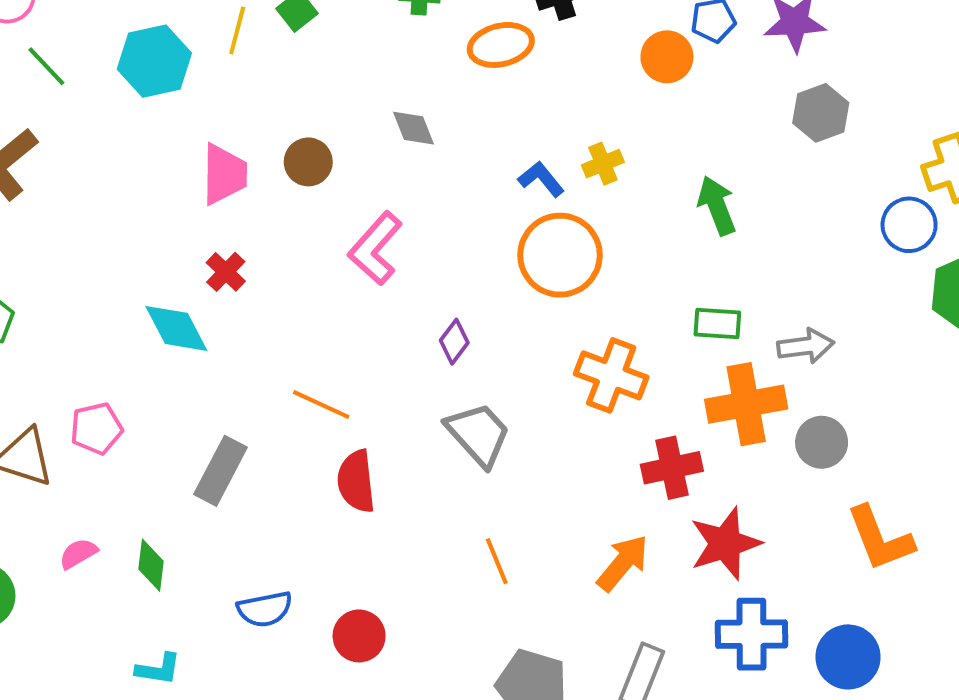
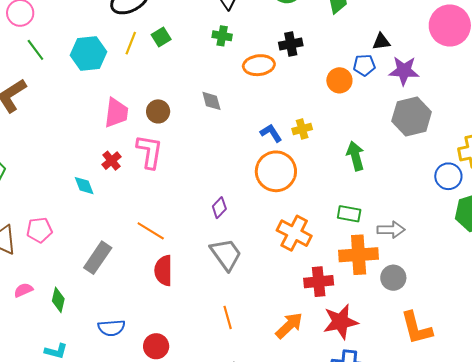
gray hexagon: (821, 113) -> (412, 117), size x1.4
pink L-shape: (375, 248) -> (149, 152), moved, turned 141
cyan diamond: (176, 328) -> (84, 186), size x0.7

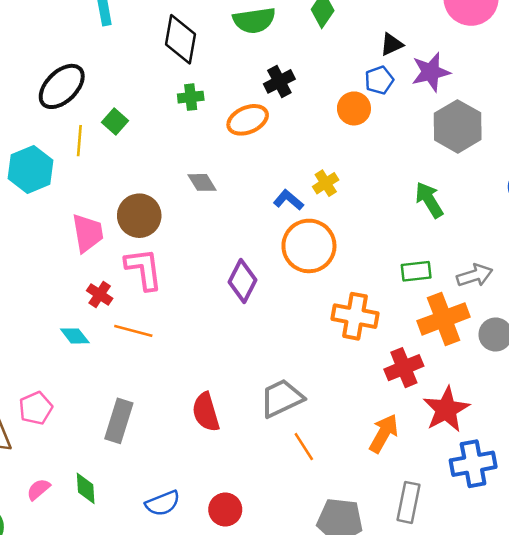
brown circle: (158, 111) -> (139, 216), size x1.4
green arrow: (355, 156) -> (429, 200), moved
purple diamond: (219, 208) -> (243, 281), moved, size x1.5
orange line: (151, 231) -> (133, 331), moved
gray trapezoid: (226, 254) -> (282, 398), moved, turned -63

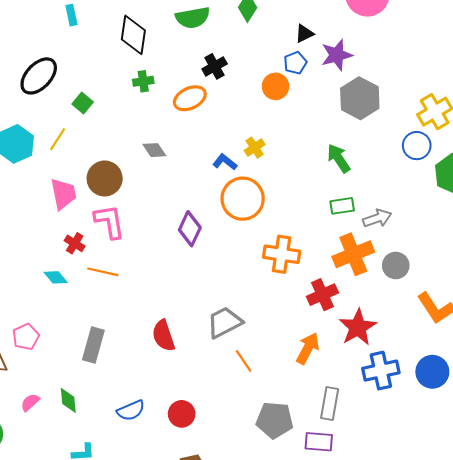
yellow line: (79, 141) -> (58, 139), moved, turned 30
green rectangle: (416, 271) -> (342, 206), moved

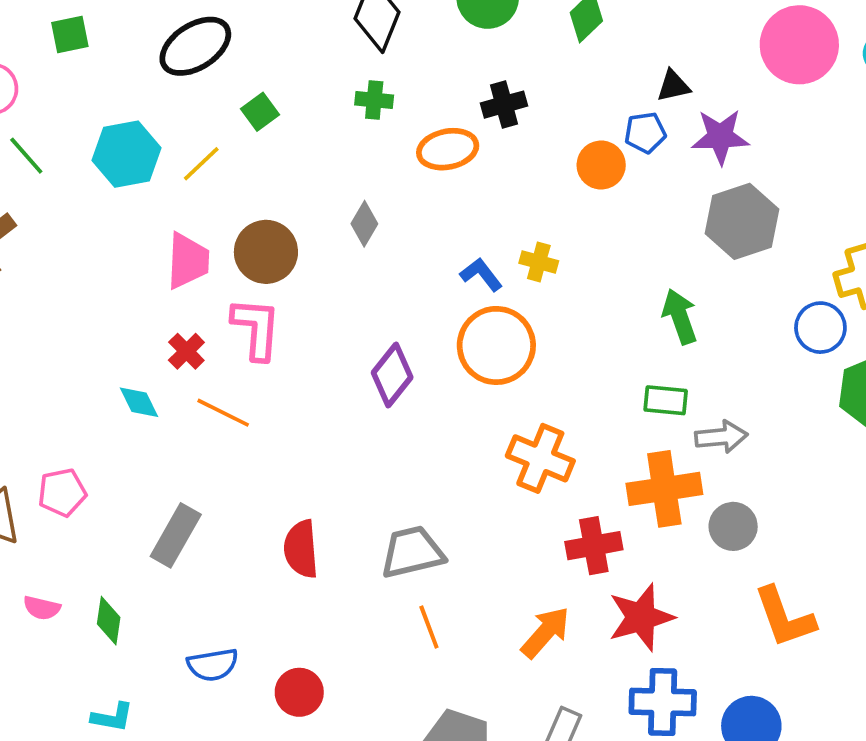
yellow cross: (255, 148) -> (539, 262), turned 36
gray diamond: (154, 150) -> (364, 224), turned 50
pink semicircle: (30, 402) -> (42, 608), turned -138

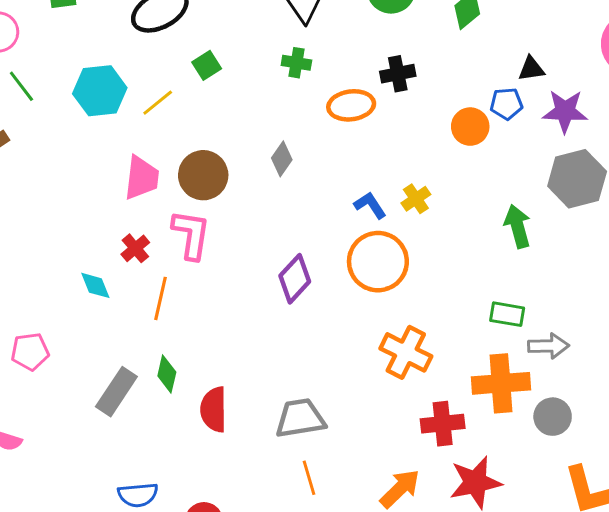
yellow cross: (539, 262) -> (416, 199), turned 36
green arrow: (680, 317) -> (518, 226), moved
orange line: (223, 413) -> (160, 298), turned 72
green diamond: (109, 621) -> (167, 374), moved

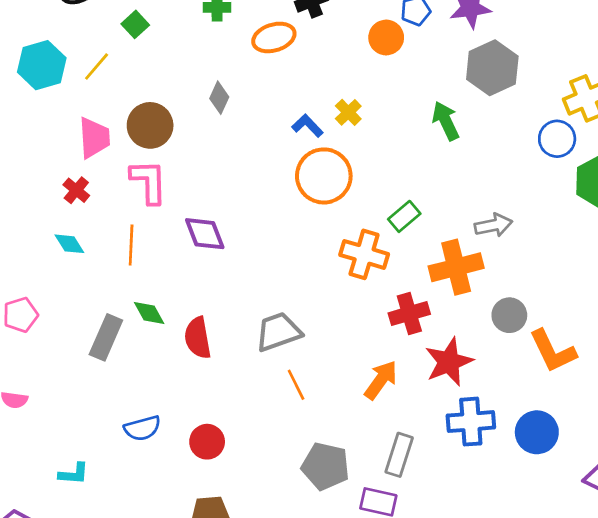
red cross: (135, 248) -> (76, 190), moved
purple diamond: (295, 279) -> (205, 234), moved, turned -54
green rectangle: (507, 314) -> (404, 216), moved, turned -40
green diamond: (167, 374) -> (149, 313), turned -32
gray circle: (553, 417) -> (509, 315), moved

